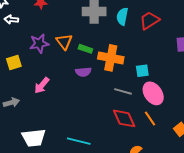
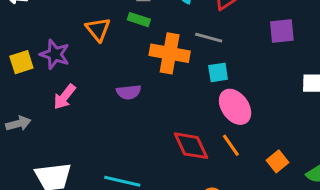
purple star: (39, 44) -> (55, 54), moved, turned 30
green rectangle: (85, 49) -> (139, 20), moved
purple semicircle: (83, 72) -> (129, 92), moved
gray line: (123, 91) -> (209, 38), moved

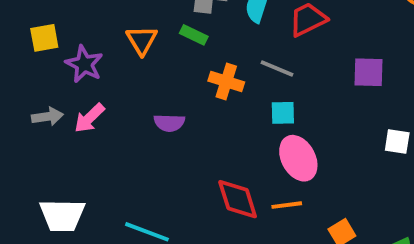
orange cross: (170, 53) -> (226, 82), size x0.7
yellow square: (21, 62) -> (44, 38), moved
gray arrow: (18, 124) -> (47, 117), moved
orange line: (231, 145) -> (287, 205), turned -70

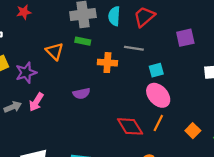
purple star: (84, 64) -> (26, 73), turned -30
cyan square: (283, 113) -> (156, 70), moved
orange line: (287, 205) -> (158, 123), turned -42

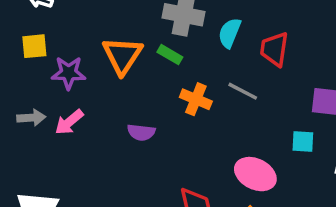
red trapezoid: (144, 17) -> (274, 49), turned -60
orange triangle: (55, 51) -> (122, 55), size x1.4
cyan square: (156, 70) -> (303, 142), moved
pink ellipse: (158, 95) -> (255, 174), turned -40

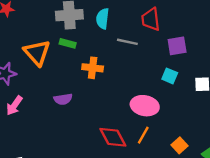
red trapezoid: (274, 49) -> (151, 19), moved
gray line: (243, 91) -> (127, 42), moved
cyan square: (303, 142) -> (170, 76), turned 35

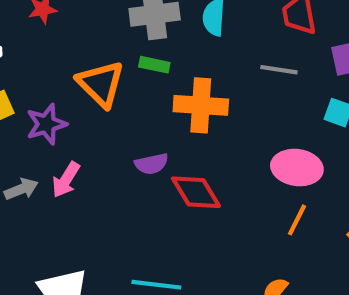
gray line: (127, 42) -> (279, 70), moved
orange cross: (93, 68) -> (201, 105), size x1.4
red diamond: (113, 137) -> (196, 192), moved

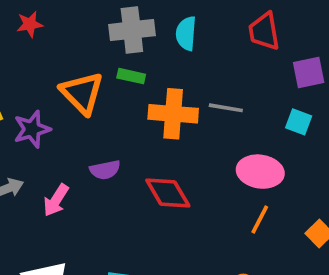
gray line: (279, 70) -> (226, 108), moved
purple semicircle: (151, 164) -> (105, 170), moved
pink arrow: (66, 180) -> (56, 200), moved

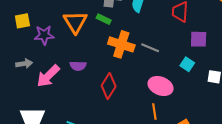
red diamond: (168, 193) -> (109, 86), turned 50
pink arrow: (56, 200) -> (48, 76), size x1.4
orange line: (260, 219) -> (154, 111), turned -49

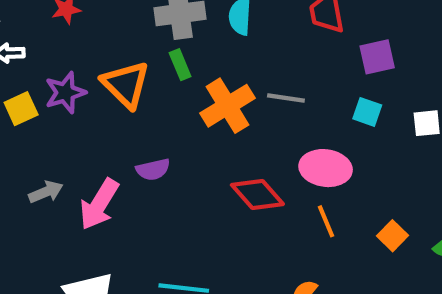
green rectangle: (104, 19) -> (180, 65), turned 56
purple star: (44, 35) -> (65, 93), moved
orange cross: (121, 44) -> (228, 106), turned -35
red diamond: (109, 86) -> (257, 195), moved, turned -60

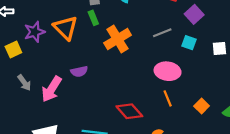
purple square: (377, 57) -> (194, 14), turned -30
gray line: (286, 98) -> (162, 33), moved, turned -30
yellow square: (21, 109) -> (13, 50), moved
gray arrow: (46, 192) -> (24, 83), turned 77
red diamond: (257, 195) -> (129, 111), moved

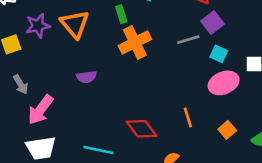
purple square: (194, 14) -> (213, 22), moved
green rectangle: (93, 18) -> (121, 14), moved
pink ellipse: (168, 71) -> (224, 83), moved, turned -35
pink arrow: (52, 89) -> (40, 110), moved

